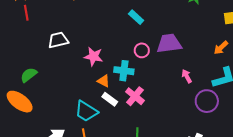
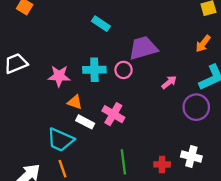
pink circle: (142, 50) -> (124, 70), moved
cyan cross: (124, 71) -> (94, 70), moved
pink arrow: (187, 76) -> (169, 82), turned 88

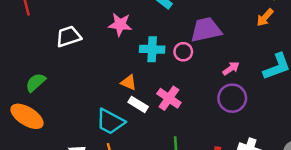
orange arrow: (203, 44) -> (265, 17), moved
pink star: (59, 76) -> (120, 24), moved
purple circle: (196, 107) -> (232, 98), moved

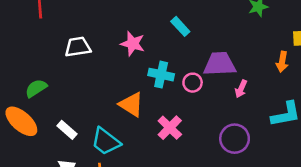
orange arrow: (265, 17) -> (282, 62), turned -42
pink arrow: (231, 68) -> (241, 89), moved, turned 140
orange triangle: (129, 82) -> (131, 104), size x1.5
white rectangle: (138, 104) -> (67, 130), moved

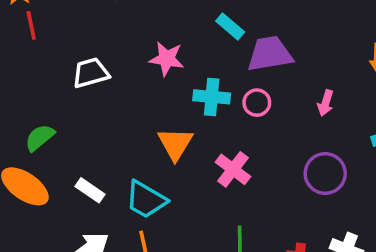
purple trapezoid: (220, 64) -> (270, 54), moved
orange triangle: (131, 104) -> (175, 144), turned 36

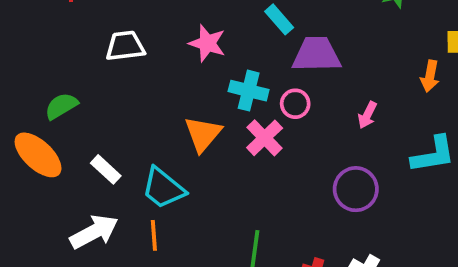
pink cross: (233, 169) -> (265, 138), moved

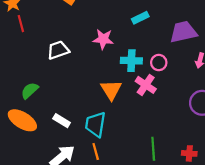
cyan rectangle: (279, 19) -> (140, 18), turned -63
purple trapezoid: (316, 54) -> (183, 32), moved
cyan trapezoid: (163, 188) -> (95, 124), turned 72

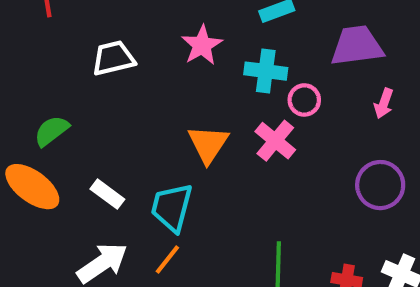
pink star: (103, 39) -> (202, 45), turned 30
cyan cross: (131, 61) -> (266, 71), moved
orange line: (96, 152) -> (167, 260), turned 49

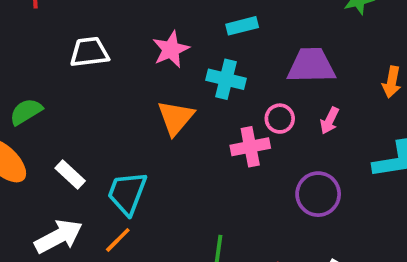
pink circle: (304, 100) -> (280, 119), moved
pink cross: (275, 141) -> (250, 147), moved, turned 33
orange triangle: (208, 144) -> (176, 118), moved

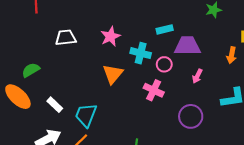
cyan rectangle: (242, 26) -> (165, 29), moved
pink circle: (280, 119) -> (164, 64), moved
pink cross: (250, 147) -> (154, 90), turned 36

